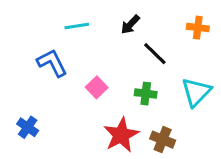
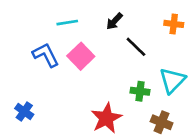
pink square: (97, 87) -> (81, 56), moved, size x1.4
green cross: (146, 94) -> (140, 91), moved
brown cross: (163, 140) -> (162, 122), moved

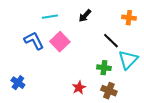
black line: (136, 47) -> (111, 41), moved
red star: (106, 118) -> (79, 88), size x0.6
brown cross: (162, 122) -> (109, 91), moved

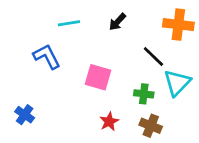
orange cross: (129, 18) -> (178, 25), size x1.5
pink square: (60, 42) -> (98, 77), moved, turned -30

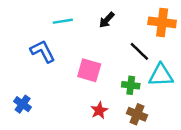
cyan triangle: (177, 83) -> (161, 75), turned 44

